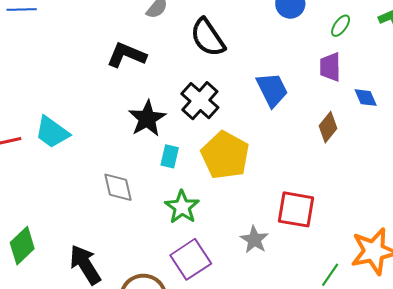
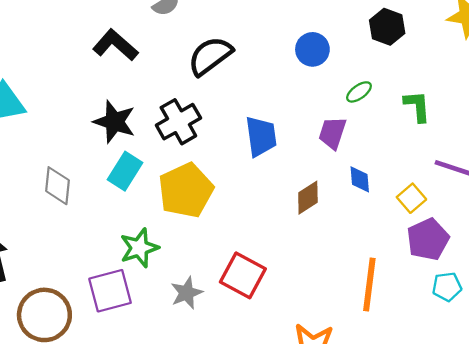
black semicircle: (208, 38) -> (210, 56), turned 69
black star: (147, 119) -> (114, 122), turned 30
cyan rectangle: (170, 156) -> (125, 171), size x1.4
green star: (182, 207) -> (139, 248), moved

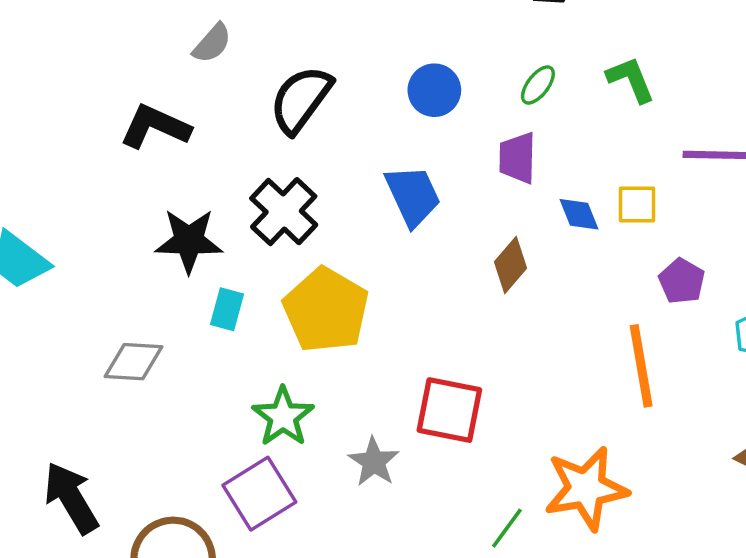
blue circle: (312, 49) -> (434, 90), moved
cyan rectangle: (125, 171) -> (227, 309), size x0.7
gray diamond: (57, 186) -> (133, 362), turned -75
yellow square: (411, 198) -> (637, 205), moved, turned -32
purple pentagon: (428, 239) -> (682, 281), moved, size x0.7

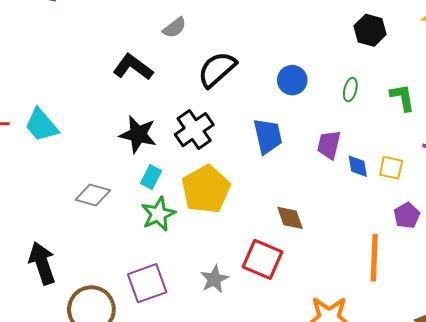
green ellipse: (538, 85) -> (350, 90), turned -35
purple trapezoid: (517, 158) -> (329, 145), moved
brown diamond: (510, 265) -> (290, 218), moved, turned -72
green star: (283, 417) -> (158, 214), moved

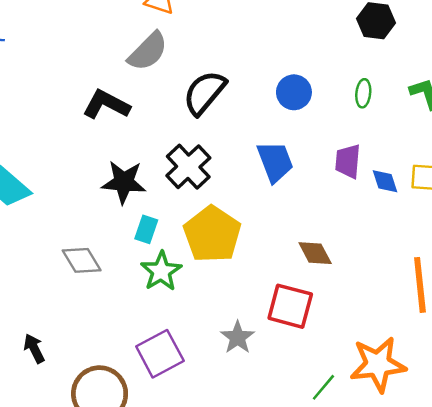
gray semicircle: (174, 28) -> (148, 51), size x1.5
gray diamond: (93, 195) -> (82, 260), turned 52
black arrow: (42, 263) -> (34, 348), size x0.6

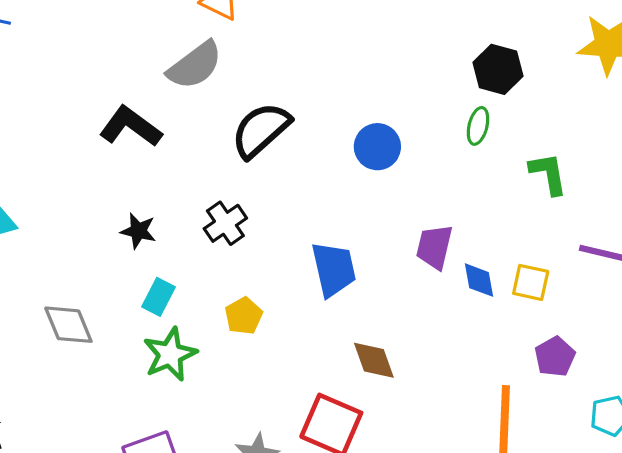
green ellipse: (363, 93) -> (478, 126), moved
blue trapezoid: (275, 162) -> (334, 269), moved
black cross: (188, 167) -> (225, 223), size x0.7
black star: (124, 182) -> (138, 231), size x0.6
yellow pentagon: (212, 234) -> (244, 316), size x0.5

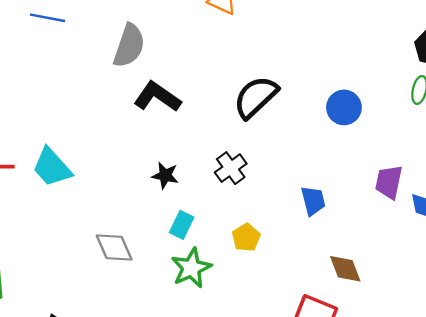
gray semicircle: (195, 65) -> (129, 46), moved, turned -33
blue trapezoid: (334, 269) -> (313, 201), size x0.7

